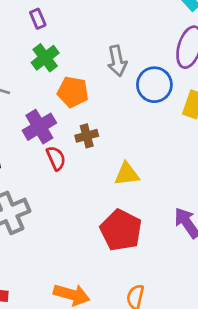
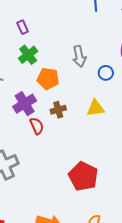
blue circle: (154, 85) -> (106, 73), size x0.6
yellow triangle: (127, 174) -> (96, 108), moved

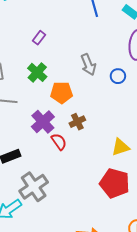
purple rectangle: (23, 27) -> (39, 38), moved, turned 72
yellow triangle: (96, 108) -> (120, 147), moved

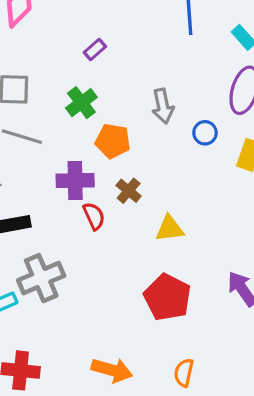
purple cross: (43, 122) -> (75, 181), turned 30
brown cross: (77, 122) -> (129, 191), turned -35
yellow triangle: (120, 147) -> (170, 229), moved

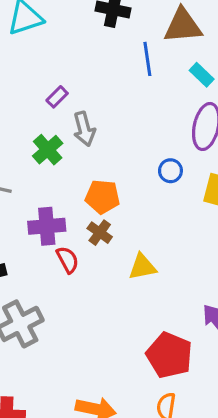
gray arrow: (163, 106) -> (84, 129), moved
orange pentagon: (113, 141) -> (102, 197), moved
red pentagon: (167, 297) -> (169, 355), moved

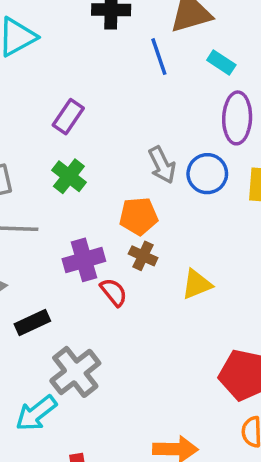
purple rectangle: (57, 97) -> (68, 117), size x1.4
gray arrow: (84, 129) -> (162, 165), moved
blue circle: (170, 171) -> (207, 174), size x1.5

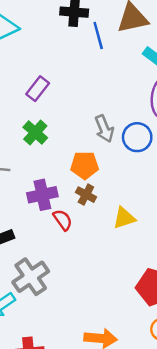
blue line: (159, 57) -> (98, 36), moved

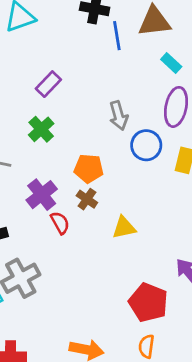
gray arrow: (104, 129) -> (119, 116), moved
purple cross: (42, 195) -> (42, 195), turned -32

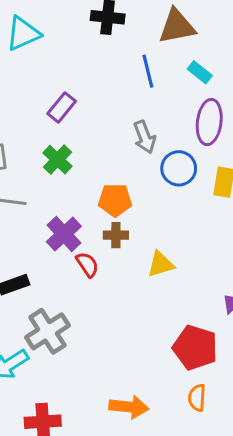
blue line: (117, 36) -> (148, 71), moved
brown cross: (87, 199) -> (116, 235), turned -30

